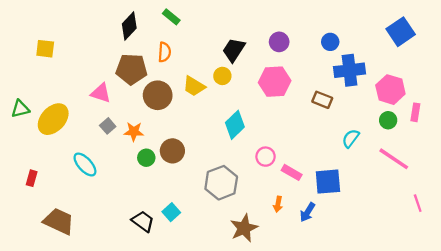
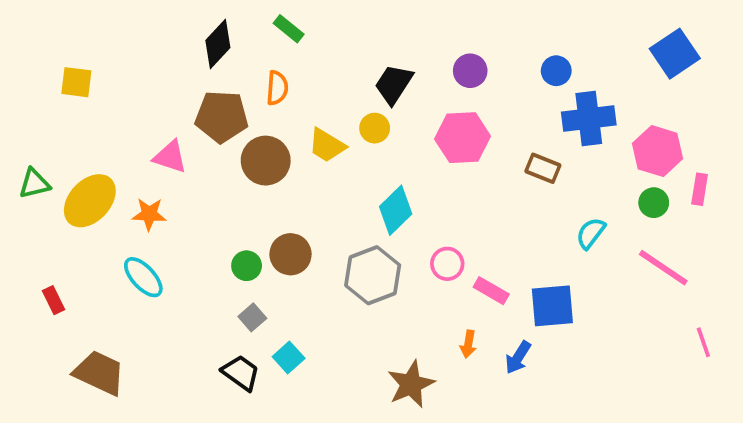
gray square: (108, 126) -> (252, 317), moved
orange star: (134, 132) -> (149, 214), moved
red rectangle: (32, 178) -> (53, 300), turned -42
gray hexagon: (221, 183) -> (373, 275), moved

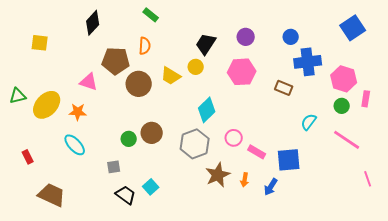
black diamond: (218, 44) -> (93, 23), moved
gray square: (252, 317) -> (114, 167), moved, turned 32
brown star: (411, 384) -> (218, 175), moved

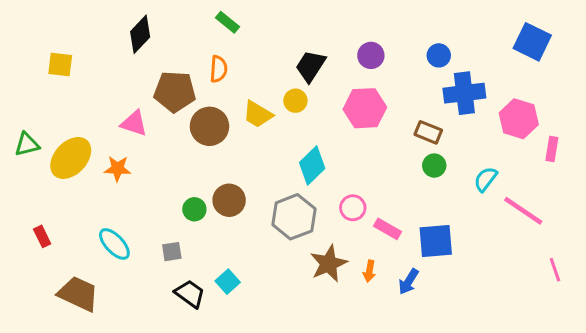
blue square: (353, 28) -> (532, 42), turned -30
green circle: (342, 106) -> (434, 166), moved
cyan semicircle: (309, 122) -> (486, 179), moved
cyan ellipse: (75, 145) -> (114, 244), moved

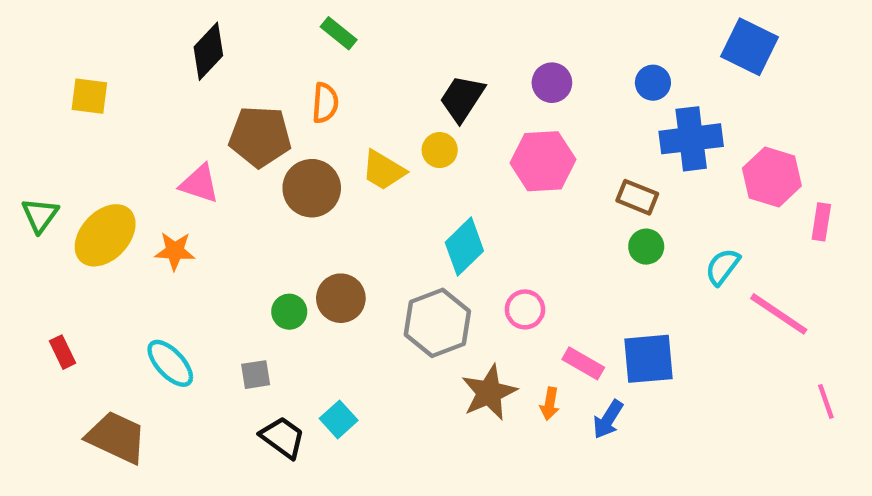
blue square: (532, 42) -> (749, 47), moved
green triangle: (27, 144) -> (40, 215), turned -40
pink rectangle: (387, 229) -> (583, 363), moved

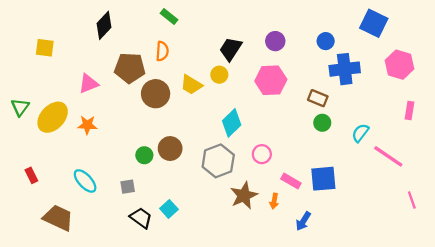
pink hexagon: (772, 177) -> (399, 65), moved
pink triangle: (199, 184) -> (88, 84), moved, turned -40
blue arrow: (608, 419) -> (303, 221), moved

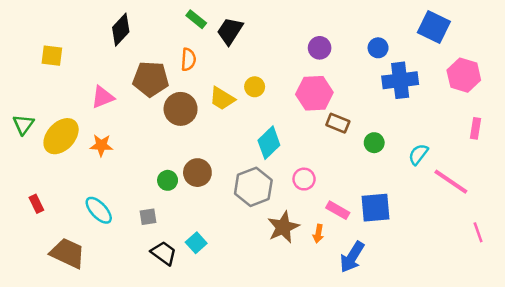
black trapezoid: (231, 49) -> (230, 31), moved
brown rectangle: (318, 98) -> (338, 123), moved
blue arrow: (303, 221) -> (352, 257), size x1.4

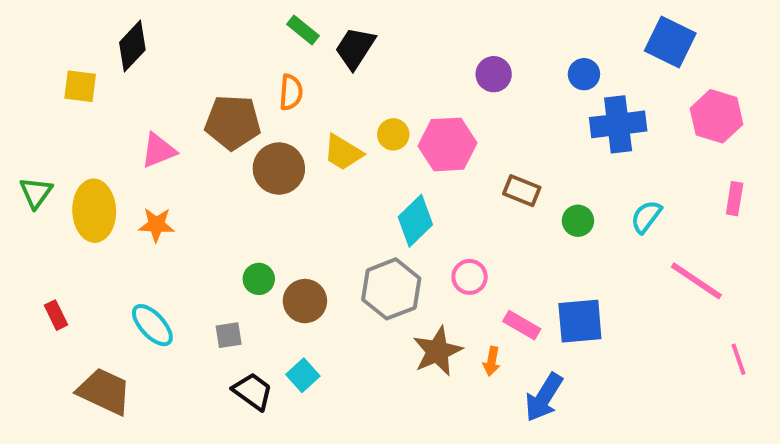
black diamond: (121, 30) -> (132, 46), moved
pink hexagon: (314, 93) -> (447, 144), moved
yellow ellipse: (61, 136) -> (94, 211), turned -45
cyan semicircle: (418, 154) -> (646, 217), moved
brown circle: (197, 173) -> (305, 301), moved

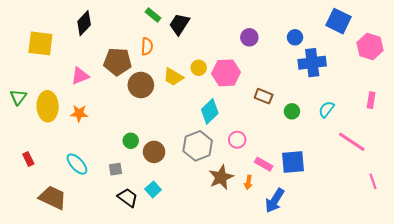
black diamond: (132, 46) -> (84, 23), moved
yellow square: (80, 86) -> (40, 43), size x1.5
pink hexagon: (716, 116) -> (370, 46), moved

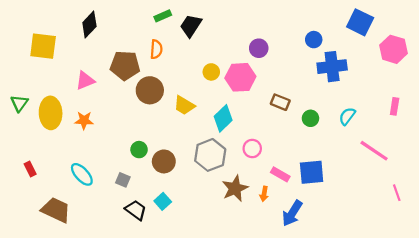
green rectangle: (153, 15) -> (163, 16), turned -63
purple circle: (249, 37) -> (259, 48), moved
yellow trapezoid: (173, 77) -> (184, 105), moved
gray square: (116, 169) -> (123, 180), turned 32

